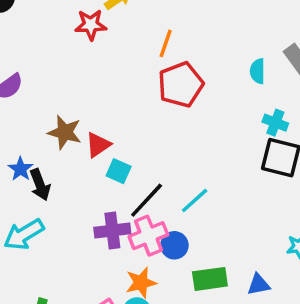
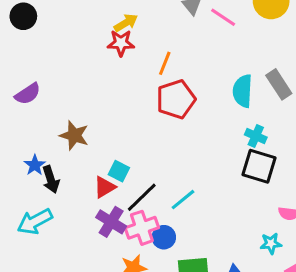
red star: (91, 25) -> (121, 43), moved
cyan semicircle: (257, 71) -> (243, 91), size x1.5
red triangle: (98, 145) -> (105, 187), moved
purple cross: (112, 230) -> (111, 222), turned 36

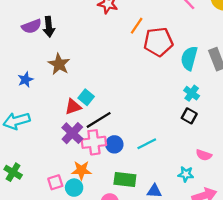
red pentagon: (176, 99) -> (158, 42), moved
black square: (259, 166) -> (189, 116), size x0.6
black arrow: (51, 179) -> (49, 27), moved
cyan line: (183, 200) -> (147, 144), moved
blue circle: (164, 237) -> (114, 144), moved

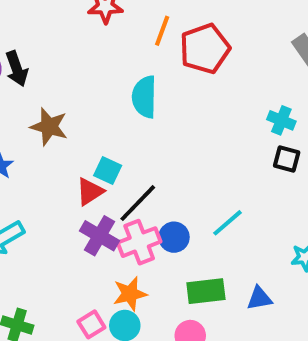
cyan semicircle: (189, 58) -> (144, 97), moved

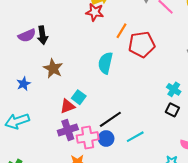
black line: (138, 203) -> (110, 119), moved
purple cross: (99, 236) -> (68, 130), turned 30

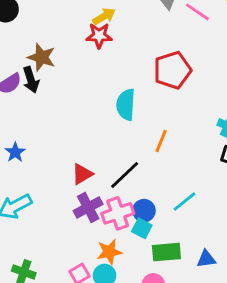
orange line: (121, 31) -> (161, 141), moved
brown star: (53, 68) -> (42, 57), moved
cyan square: (79, 97) -> (142, 228), moved
black line: (110, 119) -> (125, 175), moved

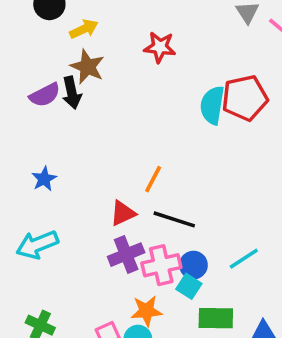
yellow arrow: (104, 16) -> (84, 29), moved
cyan semicircle: (126, 105) -> (212, 105), moved
orange line: (161, 141) -> (153, 179), moved
black line: (125, 175) -> (174, 219), turned 56

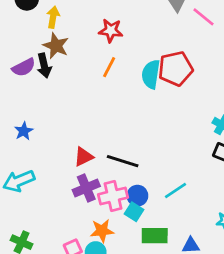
yellow arrow: (84, 29) -> (53, 17), turned -55
orange line: (153, 179) -> (109, 67), moved

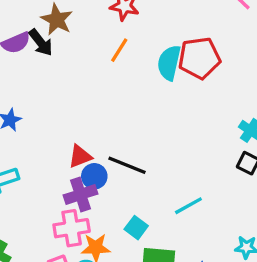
black arrow: (44, 66) -> (41, 42), turned -30
pink cross: (113, 196) -> (72, 228), moved
blue circle: (137, 196) -> (94, 176), moved

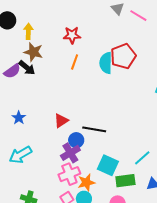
red triangle: (80, 156) -> (61, 121), moved
cyan line: (188, 206) -> (142, 158), moved
cyan square: (136, 228) -> (108, 165), size x1.5

